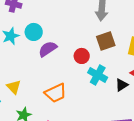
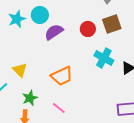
red circle: (82, 56) -> (88, 29), moved

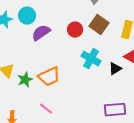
brown square: (112, 24) -> (99, 25), turned -36
green star: (30, 98) -> (25, 80), moved

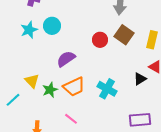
purple semicircle: (41, 33) -> (66, 59), moved
cyan cross: (91, 59) -> (107, 89), moved

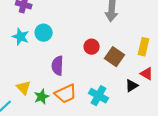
cyan star: (29, 30) -> (21, 37), turned -30
brown square: (124, 35) -> (115, 57), moved
purple semicircle: (66, 59) -> (58, 66), turned -54

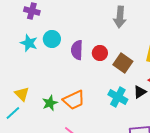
purple semicircle: (58, 66) -> (77, 50), moved
yellow triangle: (24, 88) -> (22, 94), moved
cyan cross: (99, 96) -> (118, 97), moved

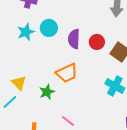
cyan star: (29, 43) -> (26, 32), turned 30
orange trapezoid: (74, 100) -> (67, 73), moved

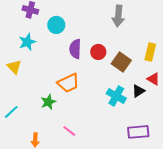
cyan circle: (49, 28) -> (56, 25), moved
yellow triangle: (19, 83) -> (14, 67), moved

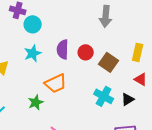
cyan circle: (56, 25) -> (33, 24), moved
cyan star: (27, 42) -> (33, 53), moved
black triangle: (138, 91) -> (128, 99), moved

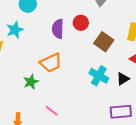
red circle: (86, 52) -> (81, 23), moved
cyan star: (33, 53) -> (15, 30), moved

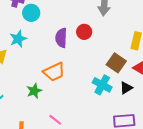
brown square: (104, 42) -> (116, 63), moved

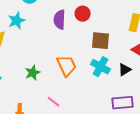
brown square: (116, 63) -> (101, 41), moved, turned -30
orange trapezoid: (54, 72) -> (67, 66), moved, turned -90

